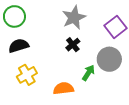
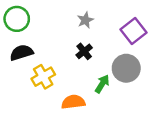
gray star: (74, 18) -> (85, 20), size x0.6
yellow cross: (27, 75) -> (43, 77), moved

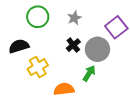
green circle: (17, 19) -> (38, 17), moved
gray circle: (126, 68) -> (97, 49), moved

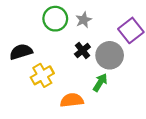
green circle: (38, 17) -> (55, 19), moved

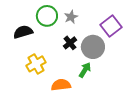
black semicircle: (21, 52) -> (23, 32), moved

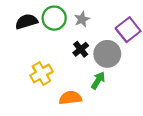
black semicircle: (23, 32) -> (26, 22), moved

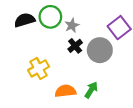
gray star: (82, 19) -> (72, 25), moved
green arrow: (98, 80) -> (91, 90), moved

